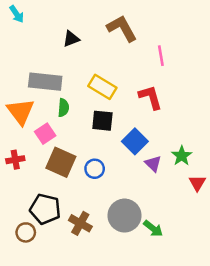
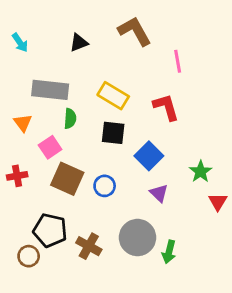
cyan arrow: (17, 14) -> (20, 43), moved
orange triangle: (21, 112) -> (23, 123), size x0.6
purple triangle: (153, 164) -> (159, 193), moved
green arrow: (153, 229) -> (169, 252), turned 66

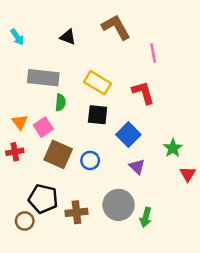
black triangle: (79, 43) -> (68, 37), turned 42
orange triangle: (23, 123) -> (20, 122), moved
brown cross: (89, 246) -> (77, 212), turned -35

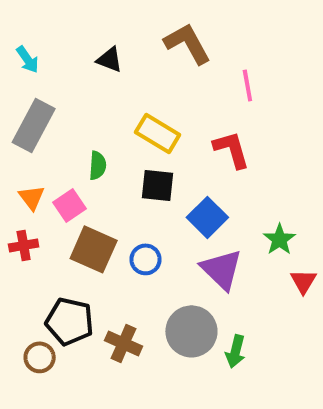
gray rectangle: (43, 78) -> (34, 126), moved, turned -68
purple triangle: (137, 167) -> (221, 269), size x1.6
brown cross: (77, 212) -> (124, 343), turned 30

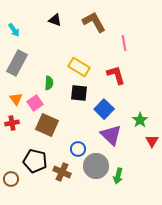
black triangle: (110, 60) -> (55, 20), moved
blue circle: (146, 259) -> (78, 149), moved
brown circle: (40, 357) -> (11, 179), moved

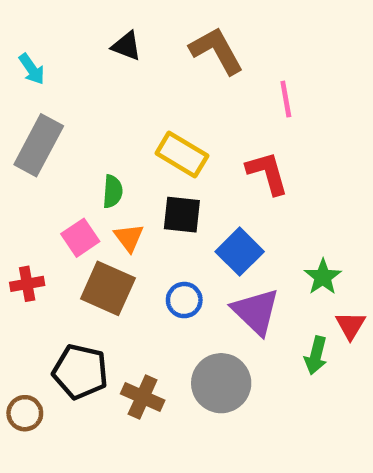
orange triangle: (16, 99) -> (129, 238), moved
blue circle: (78, 149) -> (184, 300), moved
green arrow: (118, 176) -> (316, 355), moved

